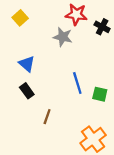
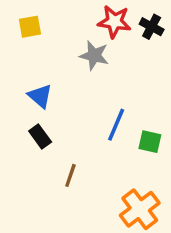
yellow square: (20, 18) -> (30, 27), turned 32
black cross: (102, 27) -> (152, 27), moved
blue line: (77, 83) -> (116, 125), turned 40

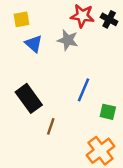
blue triangle: (40, 96) -> (34, 44), moved
black rectangle: (40, 137) -> (29, 98), size x1.6
green square: (150, 142) -> (108, 112), moved

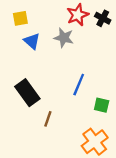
red star: (82, 16) -> (78, 15), turned -30

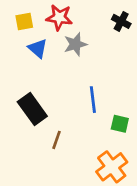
red star: (78, 15) -> (59, 17), moved, turned 30
gray star: (64, 38) -> (75, 44), turned -30
blue line: (79, 85) -> (93, 100), turned -30

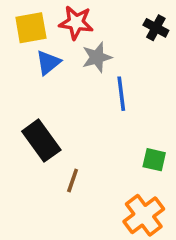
yellow square: (24, 21) -> (31, 28), size x1.4
blue triangle: (38, 48) -> (48, 62), turned 40
blue line: (93, 100) -> (121, 94), moved

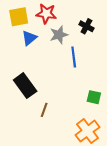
black cross: (156, 28) -> (86, 26), moved

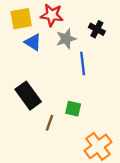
blue triangle: (29, 38) -> (33, 42), turned -49
green square: (94, 97) -> (73, 109), moved

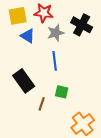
black cross: (97, 29) -> (82, 25), size x1.5
blue line: (83, 64) -> (55, 61), moved

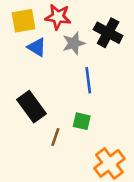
blue line: (55, 61) -> (88, 80), moved

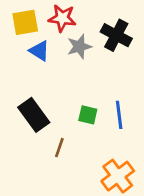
blue line: (88, 80) -> (119, 115), moved
green square: (82, 121) -> (88, 115), moved

